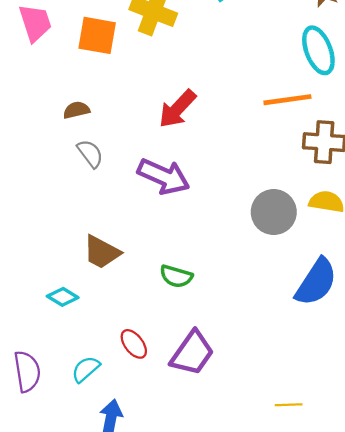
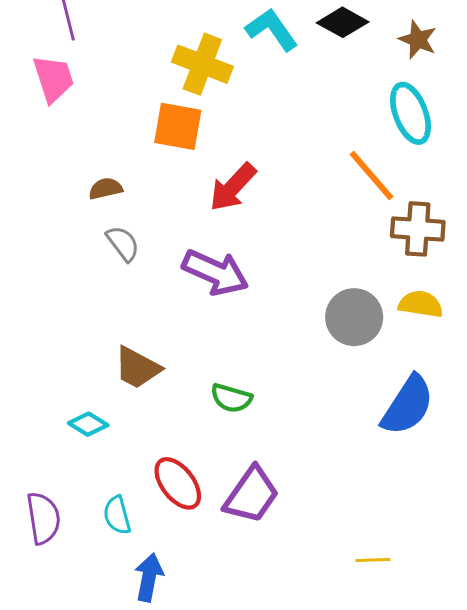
orange square: (97, 35) -> (178, 126), moved
orange line: (287, 100) -> (371, 175), turned 57
red ellipse: (134, 344) -> (178, 483), size x1.4
cyan semicircle: (86, 369) -> (117, 515), turned -64

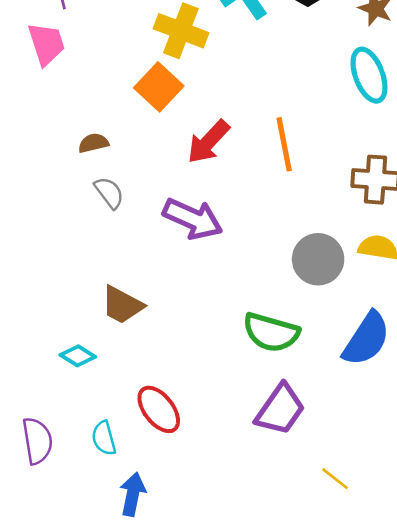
orange square: (178, 126) -> (159, 87), turned 33
orange line: (371, 175) -> (284, 144), moved, turned 30
green semicircle: (231, 398) -> (271, 332), moved, size x1.5
purple trapezoid: (252, 495) -> (280, 409), moved
yellow line: (373, 560) -> (335, 479), turned 40

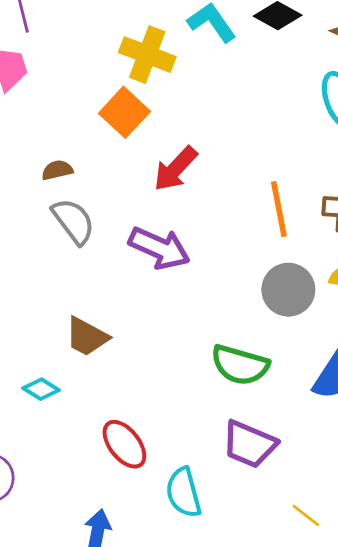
orange line: (284, 144) -> (279, 209), moved
gray semicircle: (109, 193) -> (73, 221), size x1.4
purple trapezoid: (280, 409) -> (249, 444), turned 78
cyan semicircle: (104, 438) -> (184, 493), moved, size x1.4

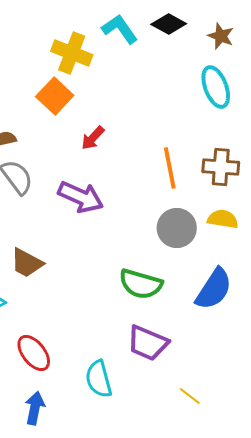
red arrow: (175, 169) -> (93, 138), size x0.7
red ellipse: (124, 444) -> (34, 353), moved

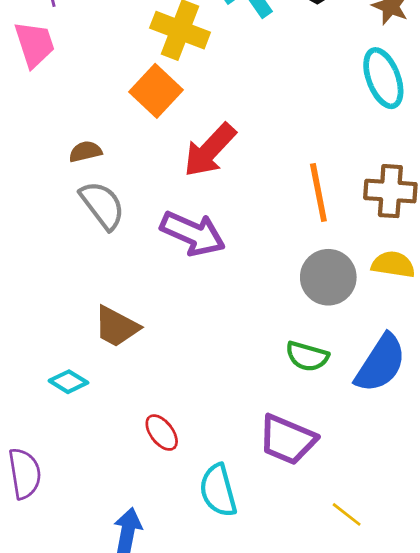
red arrow: (93, 138) -> (210, 150), size x1.6
green semicircle: (141, 284) -> (307, 356), moved, size x0.7
red ellipse: (34, 353) -> (162, 433), moved, size x0.7

